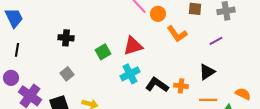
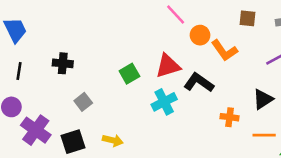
orange circle: (158, 14) -> (200, 35), moved
black cross: (66, 38) -> (63, 63), moved
black L-shape: (157, 85) -> (199, 83), moved

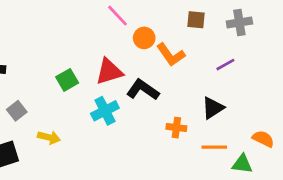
yellow arrow: (113, 140) -> (49, 137), moved

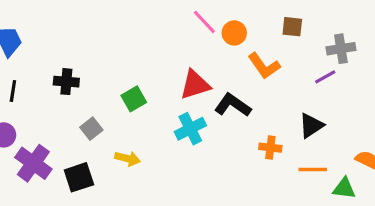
gray cross: (239, 23) -> (341, 49), moved
orange circle: (144, 38) -> (234, 33), moved
green square: (67, 80) -> (134, 99), moved

